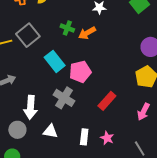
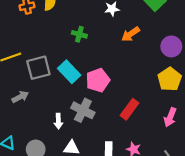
orange arrow: (87, 33) -> (131, 34), moved
gray square: (28, 35) -> (38, 68), moved, turned 30
white arrow: (31, 107) -> (58, 121), moved, size x0.6

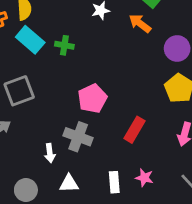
orange arrow: (131, 34) -> (140, 23), moved, turned 78
cyan rectangle: (69, 72) -> (30, 40), moved

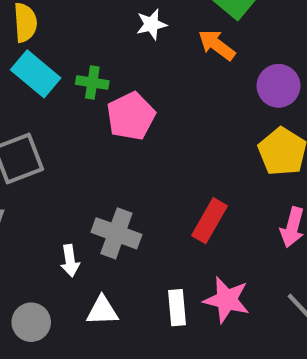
pink pentagon: (92, 99) -> (131, 116), moved
pink star: (144, 178) -> (227, 300), size x1.5

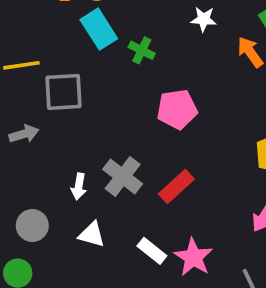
pink pentagon: (131, 116) -> (177, 109), moved
red rectangle: (209, 221) -> (176, 186), moved
white rectangle: (177, 308) -> (152, 251), turned -64

